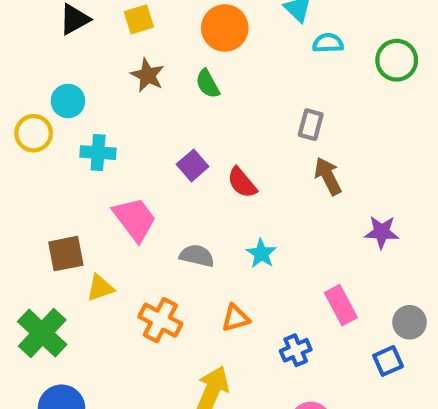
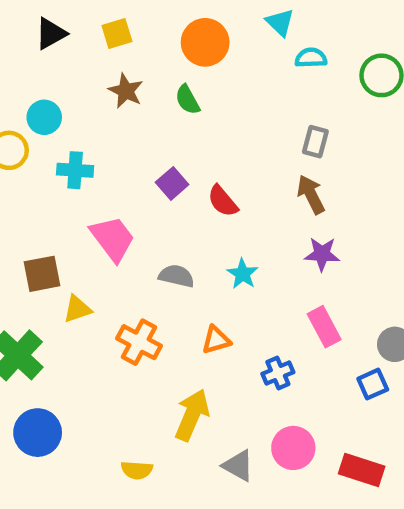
gray rectangle: (311, 125) -> (315, 142), moved
purple star: (382, 232) -> (322, 254), moved

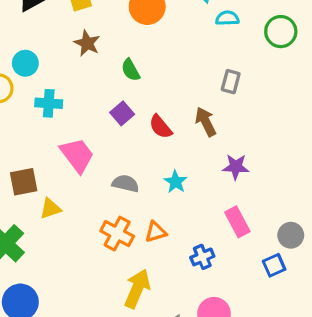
green semicircle: (187, 100) -> (131, 70), moved
brown arrow: (311, 194) -> (206, 122), moved
orange cross: (139, 342) -> (117, 234), moved

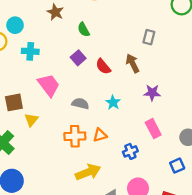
yellow triangle: (50, 209) -> (31, 120), turned -32
orange cross: (117, 234) -> (75, 136), turned -30
blue square: (274, 265) -> (177, 166), moved
yellow arrow: (137, 289) -> (88, 172), turned 45

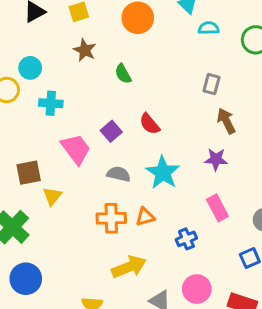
purple square: (78, 58) -> (111, 131), moved
brown arrow: (133, 63) -> (226, 121), moved
cyan star: (113, 102) -> (163, 173), size x1.6

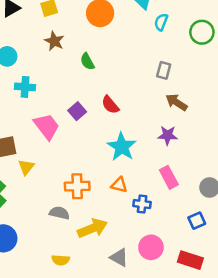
cyan semicircle: (209, 28) -> (161, 22), turned -66
brown arrow: (226, 121) -> (176, 102), turned -30
gray semicircle: (119, 174) -> (59, 213), moved
orange triangle: (145, 217) -> (119, 185), moved, turned 30
blue cross: (186, 239) -> (142, 204), turned 30

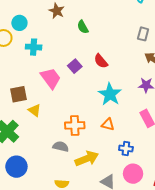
yellow triangle: (26, 167) -> (35, 110), turned -32
blue cross: (142, 204) -> (126, 149), moved

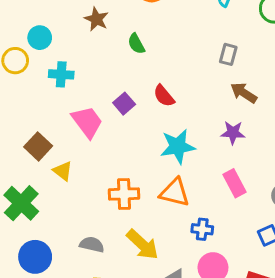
brown square: (18, 94) -> (38, 146), turned -36
cyan star: (110, 94) -> (178, 146), turned 30
orange triangle: (108, 124) -> (175, 192), size x1.5
gray semicircle: (61, 146) -> (92, 245), moved
yellow arrow: (87, 159) -> (142, 245), turned 65

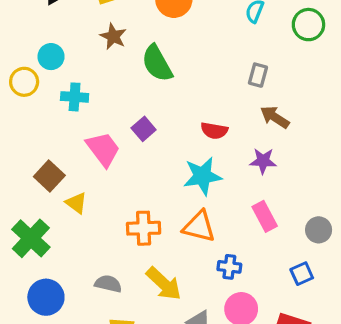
green semicircle: (136, 44) -> (157, 63), size x1.6
red semicircle: (164, 96) -> (214, 131), moved, turned -40

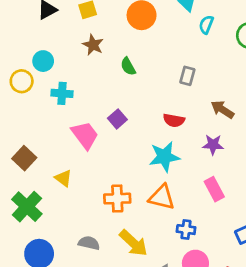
green semicircle: (157, 63) -> (128, 66), size x0.6
gray rectangle: (258, 75) -> (187, 76), moved
brown square: (49, 176) -> (24, 158), moved

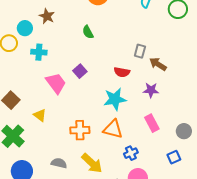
brown star: (93, 45) -> (47, 16), moved
gray rectangle: (187, 76) -> (140, 51), moved
blue cross: (186, 230) -> (131, 153), turned -32

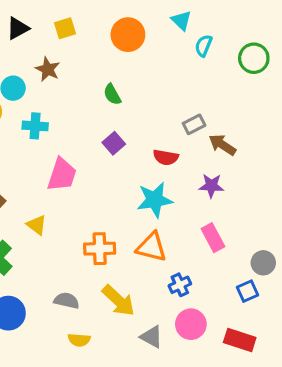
gray rectangle: (140, 51) -> (194, 124), turned 48
purple square: (80, 71) -> (114, 143), moved
pink trapezoid: (56, 83) -> (62, 175), turned 55
gray circle: (184, 131) -> (263, 263), moved

